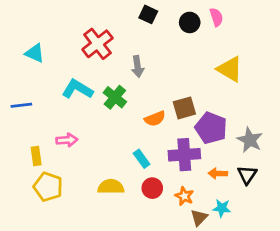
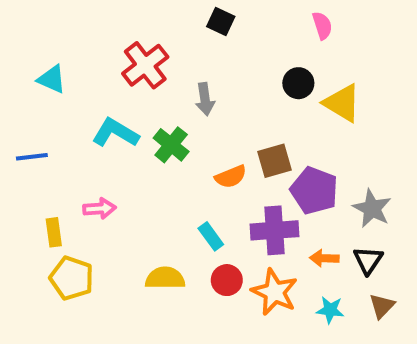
black circle: (190, 22) -> (298, 83), moved
orange star: (184, 196) -> (274, 292), size x1.6
brown triangle: (199, 217) -> (382, 306), moved

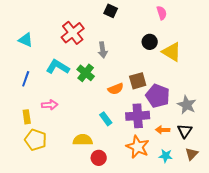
blue line: (32, 157) -> (26, 79), moved, turned -63
red circle: (227, 280) -> (99, 158), moved

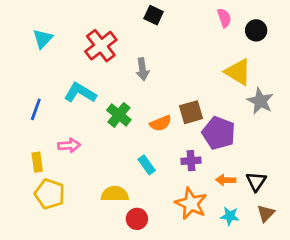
cyan triangle: (26, 40) -> (43, 39), moved, turned 49
black circle: (150, 42) -> (256, 30), moved
green cross: (86, 73) -> (119, 115), moved
gray star: (187, 105) -> (260, 101), moved
purple cross: (138, 116) -> (191, 161), size x0.6

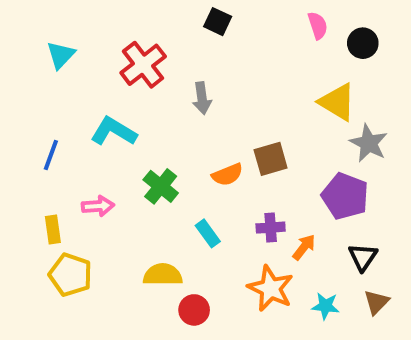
green cross: (119, 115) -> (161, 186), moved
purple pentagon: (219, 133) -> (345, 196), moved
orange arrow: (226, 180) -> (304, 247), moved, turned 126

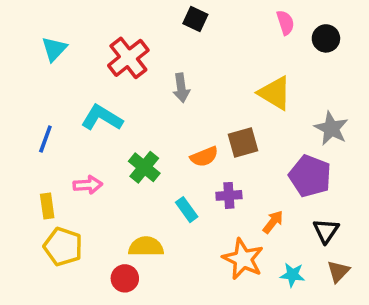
yellow triangle: (337, 102) -> (275, 93), moved
purple cross: (271, 228) -> (229, 195), moved
red circle: (194, 310) -> (125, 278), moved

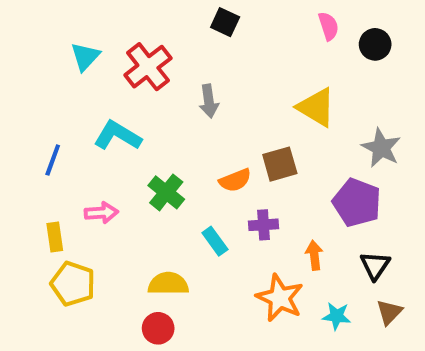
cyan triangle: (54, 49) -> (85, 57), moved
orange arrow: (273, 222) -> (314, 255), turned -45
red circle: (125, 278) -> (158, 328), moved

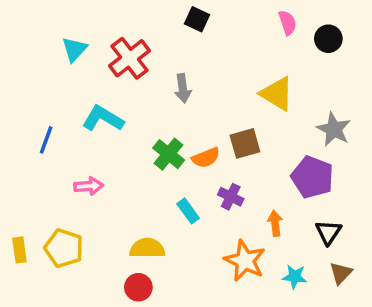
green cross: (166, 192) -> (169, 154), moved
purple cross: (264, 225) -> (231, 197), turned 30
yellow rectangle: (55, 237) -> (19, 250), moved

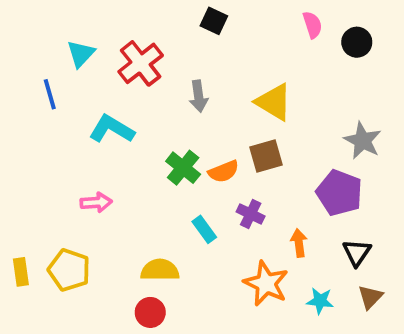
yellow triangle: (277, 94) -> (274, 102), moved
blue line: (46, 140) -> (50, 94), moved, turned -36

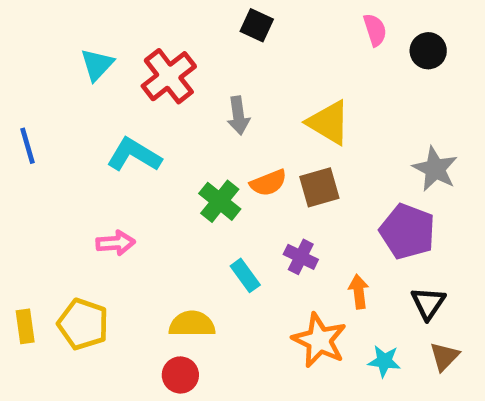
blue line: (50, 94) -> (28, 146), moved
orange semicircle: (224, 172) -> (268, 183), moved

